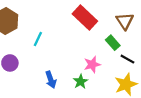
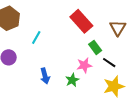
green rectangle: (113, 43) -> (95, 47), moved
black line: (127, 59) -> (109, 63), moved

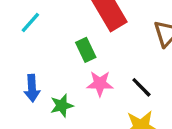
green rectangle: (95, 47) -> (86, 50), moved
green star: (72, 80) -> (62, 106), moved

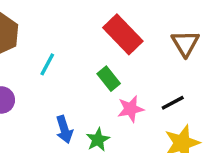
black line: (141, 87) -> (173, 103), turned -60

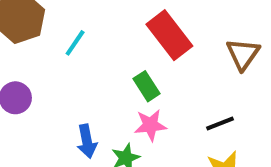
cyan line: (47, 64) -> (75, 43), moved
pink star: (131, 109) -> (150, 125), moved

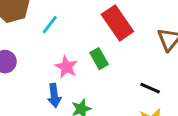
black line: (220, 123) -> (150, 88), turned 42
pink star: (150, 125) -> (66, 67), moved, turned 30

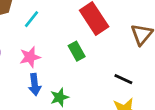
pink star: (66, 67) -> (30, 57), moved, turned 30

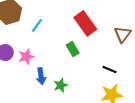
pink star: (30, 57) -> (26, 57), moved

